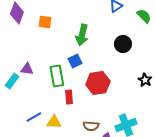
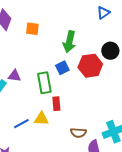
red hexagon: (98, 83) -> (90, 66), moved
yellow triangle: (54, 122) -> (41, 119), moved

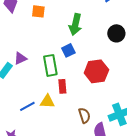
red hexagon: (90, 66) -> (96, 71), moved
purple triangle: (14, 76) -> (20, 58), turned -32
brown semicircle: (78, 133) -> (84, 115), turned -112

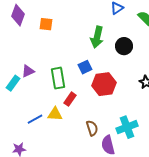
green arrow: (75, 24) -> (97, 37), moved
blue square: (68, 50) -> (85, 67), moved
red rectangle: (62, 86) -> (70, 99), turned 40

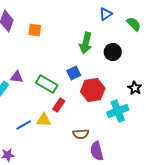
purple triangle: (28, 71) -> (17, 77), turned 32
green rectangle: (58, 78) -> (47, 84), turned -50
cyan cross: (127, 127) -> (118, 111), moved
brown semicircle: (92, 128) -> (81, 134), turned 105

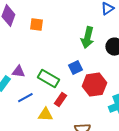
blue line: (24, 125) -> (25, 98), moved

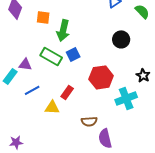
green arrow: (87, 38) -> (63, 30), moved
blue square: (75, 68) -> (73, 54), moved
green rectangle: (48, 79) -> (51, 56), moved

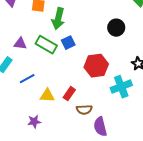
purple triangle: (25, 64) -> (20, 44), moved
red rectangle: (67, 92) -> (69, 94), moved
purple star: (16, 142) -> (34, 122), moved

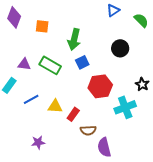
green arrow: (58, 19) -> (74, 39), moved
blue square: (68, 43) -> (82, 62), moved
yellow triangle: (47, 96) -> (55, 106), moved

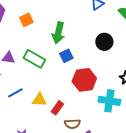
orange square: (42, 26) -> (26, 20), turned -32
cyan cross: (125, 107) -> (109, 101), turned 30

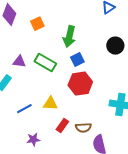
red hexagon: (84, 80) -> (80, 84), moved
blue line: (15, 93) -> (24, 109), moved
red rectangle: (57, 108) -> (62, 126), moved

